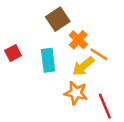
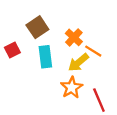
brown square: (58, 19) -> (37, 27), moved
orange star: (76, 93) -> (72, 88), turned 30

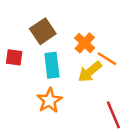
red square: (12, 50) -> (14, 57), turned 35
orange star: (72, 88) -> (49, 100), moved

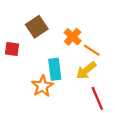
cyan rectangle: (52, 65) -> (55, 69), moved
yellow arrow: (90, 72) -> (86, 70), moved

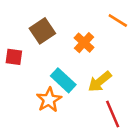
orange line: (92, 50) -> (118, 21), moved
cyan rectangle: (55, 69) -> (63, 80), turned -40

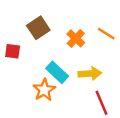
orange line: (118, 21) -> (106, 34), moved
yellow arrow: (100, 82) -> (90, 73), turned -145

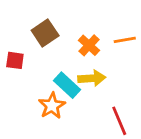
orange line: (106, 34) -> (125, 40), turned -42
yellow arrow: (90, 73) -> (92, 78), moved

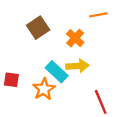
orange line: (125, 40) -> (98, 15), moved
red square: (15, 60) -> (11, 80), moved

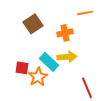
orange cross: (75, 38) -> (65, 33), turned 35
red square: (11, 80) -> (22, 68), moved

